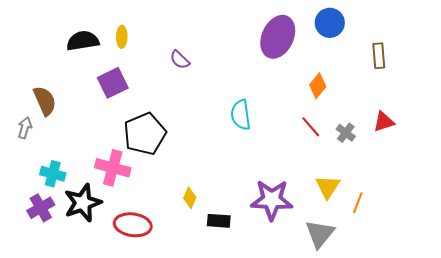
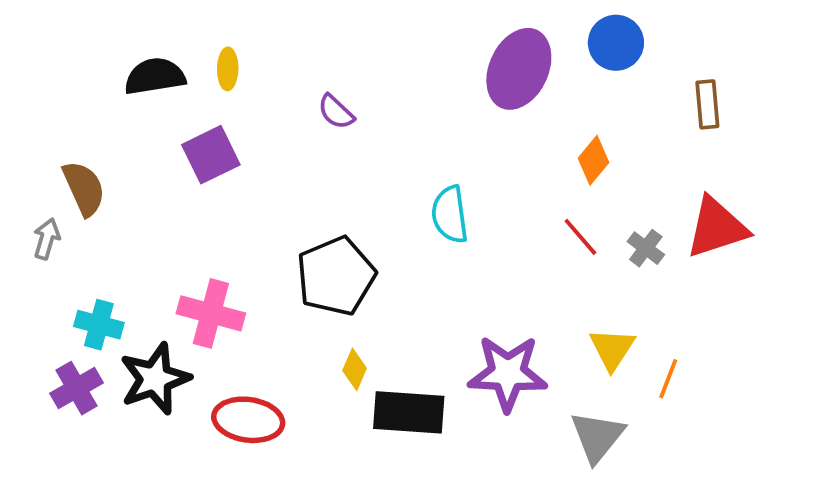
red triangle: (384, 122) -> (717, 228), size x1.6
black pentagon: (145, 134) -> (336, 276), moved
black rectangle: (219, 221) -> (409, 412), size x1.6

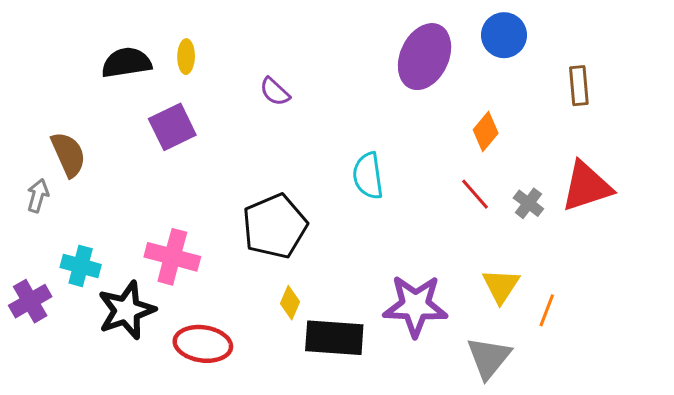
purple cross: (76, 388) -> (30, 301), moved

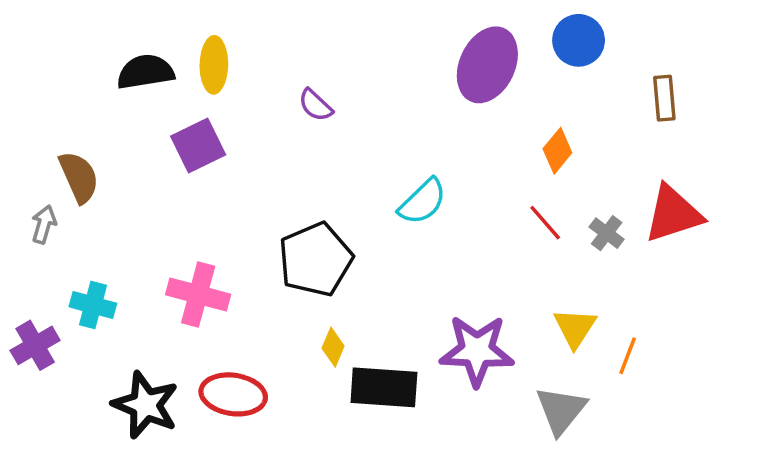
yellow ellipse: (186, 57) -> (214, 65), size x1.4
cyan semicircle: (368, 176) -> (423, 202), turned -126
black star: (126, 310) -> (146, 405), moved, turned -30

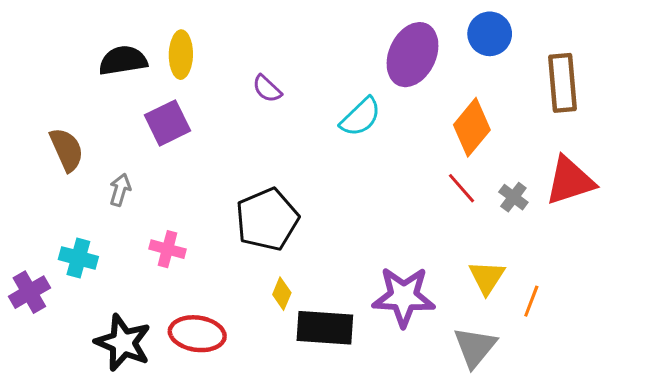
brown rectangle: (664, 98) -> (562, 83), size x1.5
orange diamond: (557, 151) -> (472, 127), size x1.5
cyan semicircle: (423, 202) -> (361, 117), moved
gray arrow: (44, 224) -> (120, 190), moved
pink cross: (198, 295) -> (168, 249), size x0.7

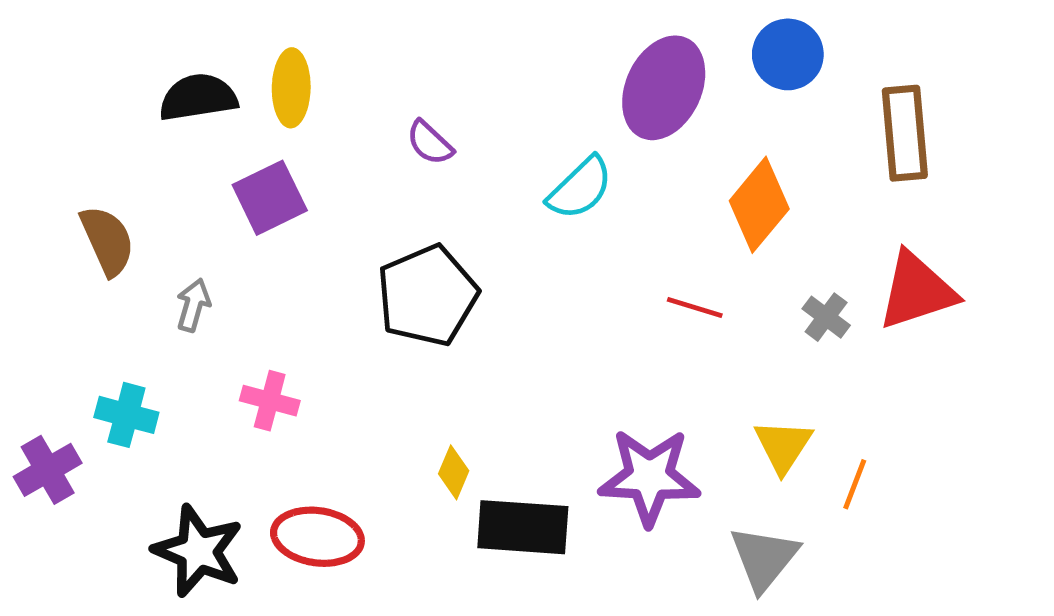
red line: (461, 188) -> (695, 307), moved, turned -32
black pentagon: (267, 219) -> (427, 296), moved

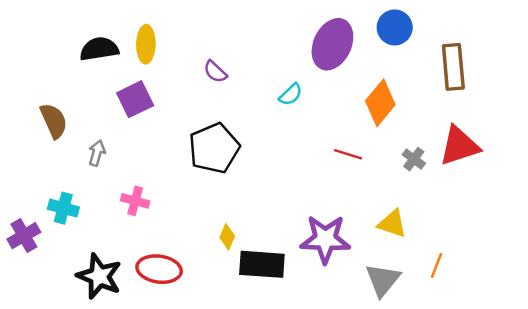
cyan semicircle: (580, 188) -> (291, 94), size x0.7
yellow triangle: (783, 446) -> (392, 224), turned -44
orange line: (855, 484) -> (437, 265), moved

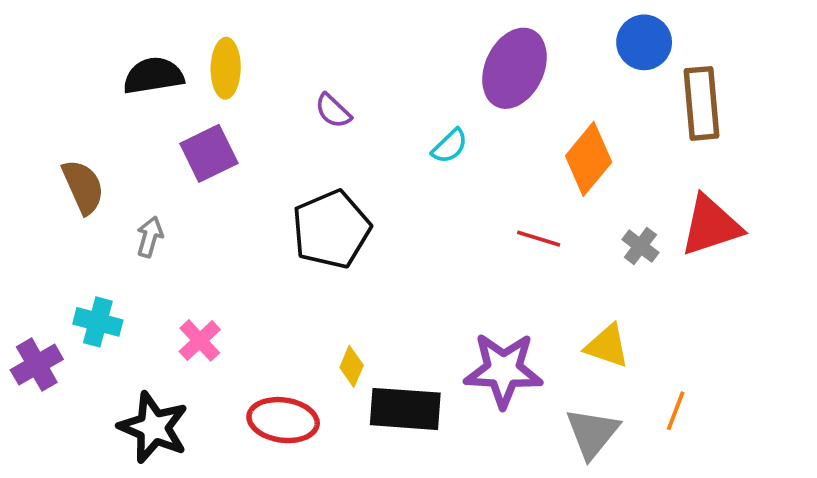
blue circle: (395, 27) -> (644, 42), moved
pink cross: (135, 201) -> (200, 340), moved, turned 32
red ellipse: (159, 269) -> (283, 420), moved

